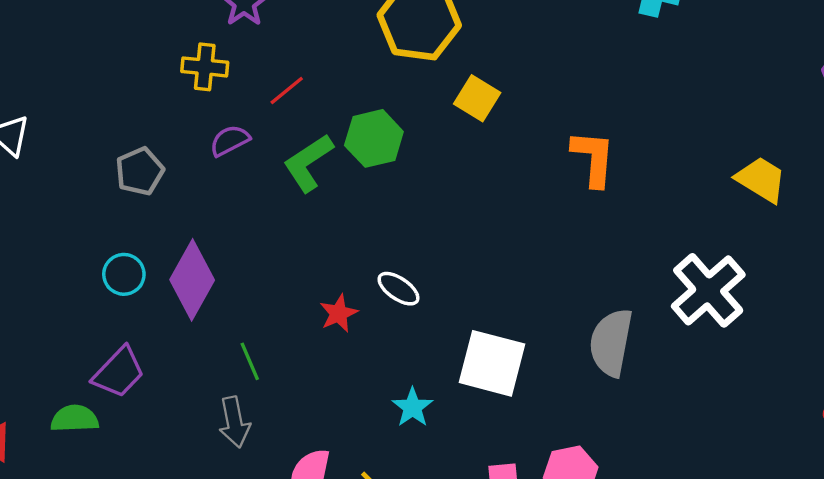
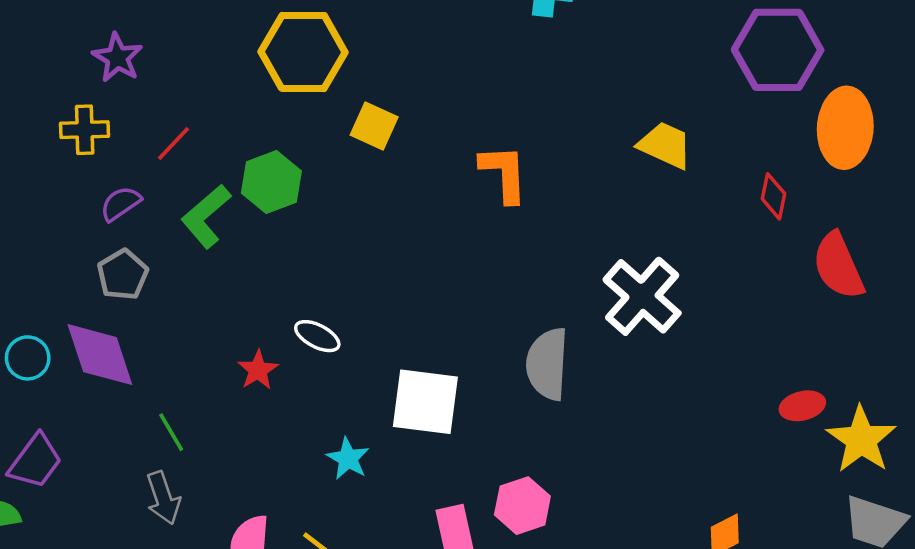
gray pentagon: (140, 171) -> (123, 275), moved
yellow trapezoid: (761, 179) -> (665, 145), moved
purple diamond: (192, 280) -> (100, 355), turned -40

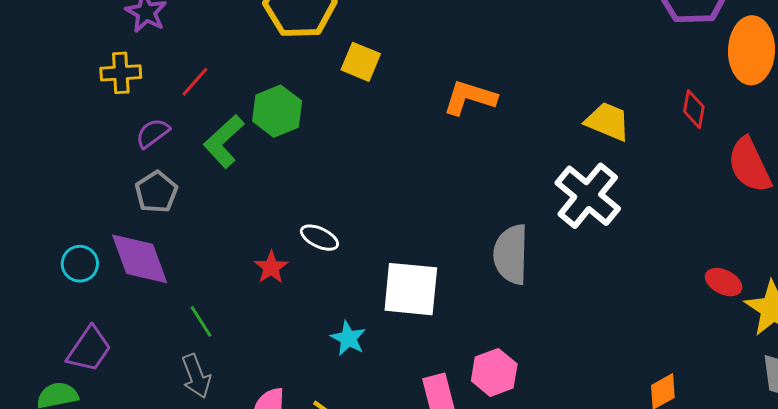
yellow trapezoid: (665, 145) -> (608, 121), moved
orange L-shape: (504, 173) -> (470, 98), turned -68
red ellipse: (802, 406) -> (724, 282), turned 42

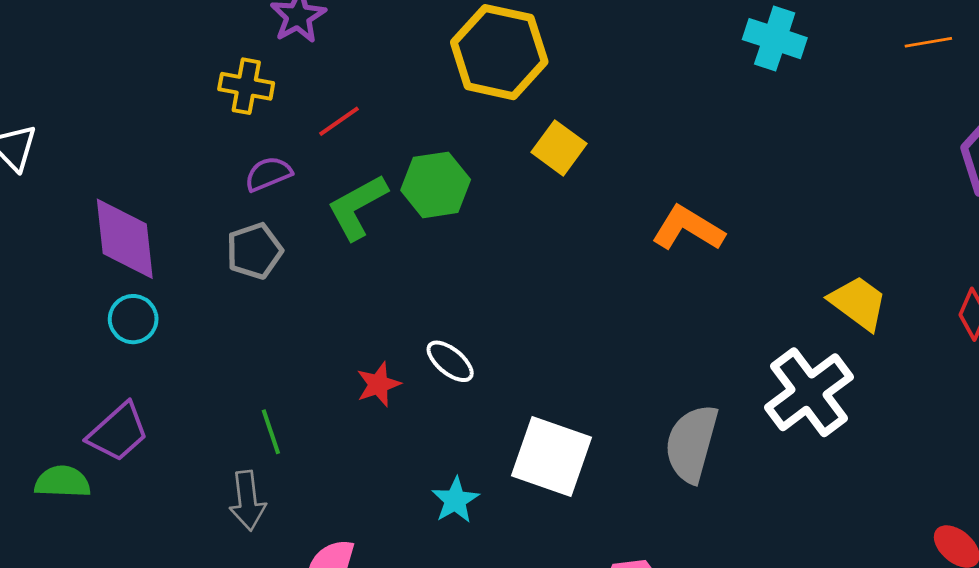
purple diamond: (140, 259) -> (125, 239), moved

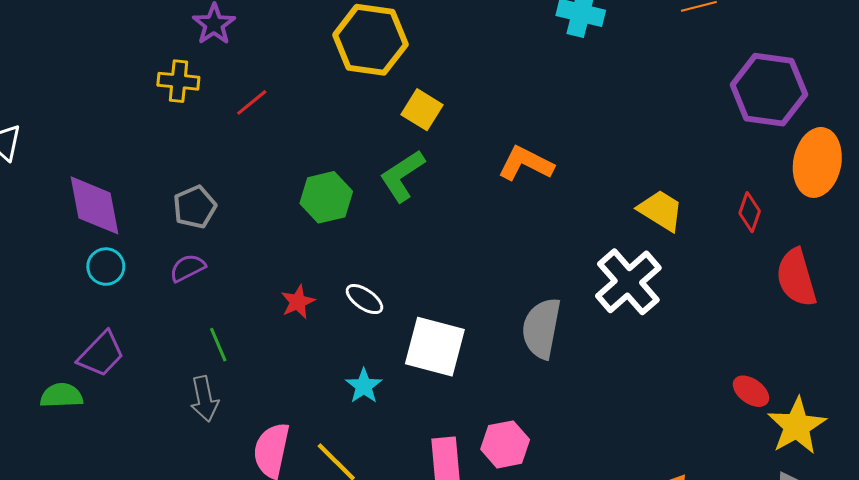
purple semicircle: (268, 174) -> (188, 268), moved
green hexagon: (436, 185) -> (326, 197), moved
green L-shape: (357, 207) -> (402, 176), moved
white ellipse: (450, 361) -> (364, 299), moved

